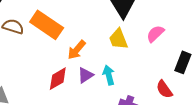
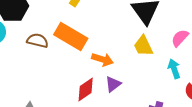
orange arrow: (77, 50) -> (102, 59), turned -110
cyan arrow: (109, 75) -> (174, 69), moved

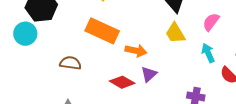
brown semicircle: (37, 41) -> (70, 63), moved
red diamond: (86, 90) -> (122, 82), turned 70

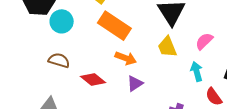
orange rectangle: (102, 31) -> (114, 26), moved
cyan circle: (25, 34) -> (62, 21), moved
red diamond: (122, 82) -> (93, 79), moved

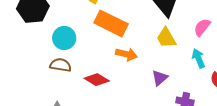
cyan circle: (62, 21) -> (64, 38), moved
purple triangle: (135, 83) -> (160, 78), moved

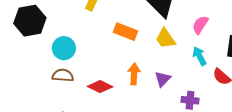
orange rectangle: (111, 23) -> (126, 32), moved, size x0.7
orange arrow: (126, 54) -> (134, 74), moved, turned -95

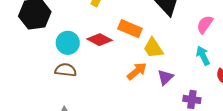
yellow trapezoid: (165, 38) -> (153, 48), moved
orange arrow: (134, 74) -> (137, 71), turned 45
red diamond: (100, 87) -> (100, 40), moved

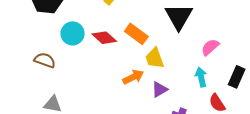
brown semicircle: (66, 70) -> (45, 60), moved

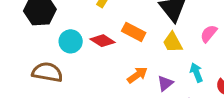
yellow trapezoid: (155, 58) -> (173, 42), moved
brown semicircle: (45, 60) -> (47, 72), size x1.4
cyan arrow: (201, 77) -> (196, 72), moved

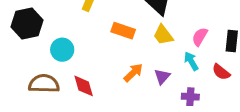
pink semicircle: (209, 34) -> (200, 37), moved
red diamond: (103, 41) -> (84, 86), moved, turned 50

